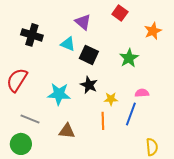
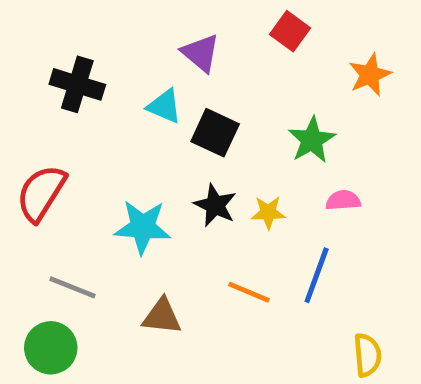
pink semicircle: (142, 93) -> (343, 200), moved
yellow star: (111, 99) -> (268, 212), moved
orange line: (103, 121) -> (249, 292), turned -66

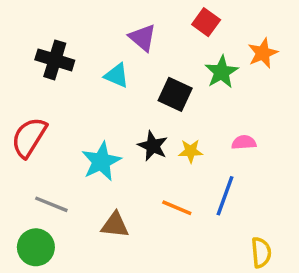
black square: (215, 133) -> (175, 94), moved
green star: (312, 140) -> (222, 72), moved
cyan star: (143, 227) -> (101, 161), turned -30

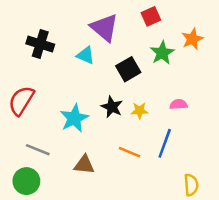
red square: (206, 22) -> (151, 16), turned 30
purple triangle: (142, 38) -> (104, 28), size x1.4
black square: (175, 94) -> (128, 69), turned 35

